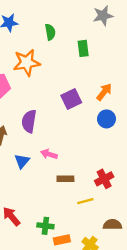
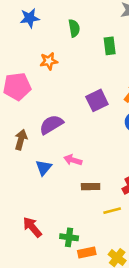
orange star: (27, 63) -> (49, 61), size x0.6
purple semicircle: (29, 121) -> (51, 124), turned 50

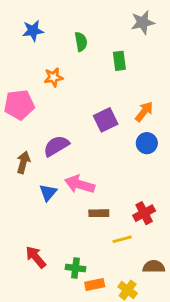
pink arrow: (73, 160) -> (80, 184), size x1.5

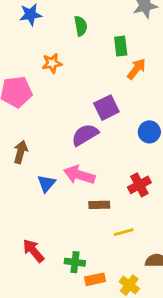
orange arrow: (144, 112) -> (136, 69), moved
purple semicircle: (56, 146) -> (85, 135), moved
red cross: (144, 213) -> (139, 185), moved

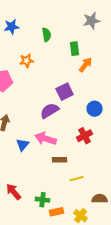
red cross: (139, 185) -> (85, 136), moved

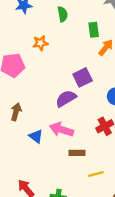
blue triangle: (23, 145) -> (36, 136), turned -32

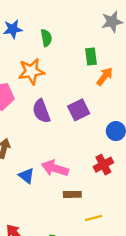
green semicircle: (63, 14) -> (46, 38), moved
orange star: (40, 43) -> (31, 71), size x1.5
purple semicircle: (66, 99) -> (41, 111), moved, turned -80

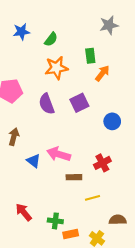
green semicircle: (46, 38) -> (51, 39), turned 48
orange star: (31, 71) -> (56, 68), moved
red cross: (103, 165) -> (102, 163), moved

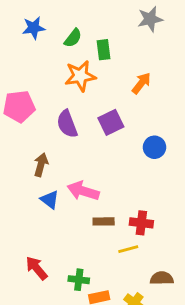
green rectangle: (90, 56) -> (104, 50), moved
brown arrow: (14, 137) -> (41, 165), moved
red cross: (102, 163) -> (141, 223), moved, turned 35

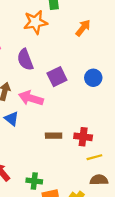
purple square: (111, 122) -> (57, 77), moved
pink arrow: (83, 191) -> (31, 98), moved
yellow line: (128, 249) -> (94, 157), moved

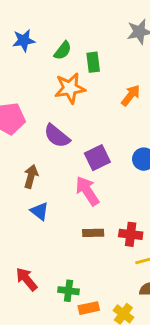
purple semicircle: (25, 60) -> (57, 136), turned -30
pink arrow: (31, 98) -> (87, 191), moved, turned 40

